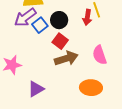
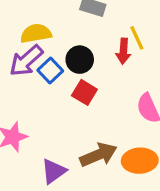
brown arrow: (66, 58) -> (98, 155), moved

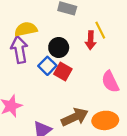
purple arrow: (26, 61) -> (19, 49), turned 124
blue square: (50, 70) -> (47, 66), moved

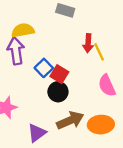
yellow line: (100, 30) -> (99, 52), moved
black circle: (59, 47) -> (58, 92), moved

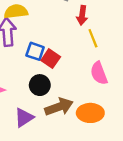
red arrow: (88, 43) -> (82, 15), moved
blue square: (44, 68) -> (35, 51), turned -30
black circle: (58, 92) -> (40, 85), moved

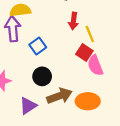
red arrow: (82, 15) -> (73, 21), moved
blue square: (35, 51) -> (38, 46), turned 35
red square: (51, 59) -> (84, 52), moved

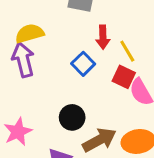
blue square: (38, 46) -> (83, 64), moved

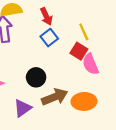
red arrow: (103, 37) -> (46, 16), moved, turned -30

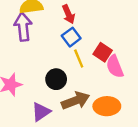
yellow line: (84, 32) -> (79, 59), moved

